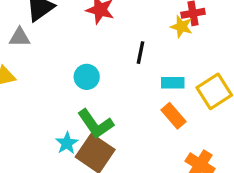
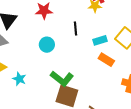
cyan circle: (87, 77) -> (47, 45), moved
cyan star: (67, 143) -> (19, 79), moved

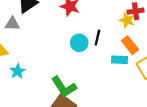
cyan circle: (47, 45) -> (79, 43), moved
orange rectangle: (106, 60) -> (130, 45), moved

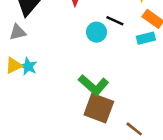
black line: (97, 38) -> (115, 21), turned -63
cyan star: (17, 71) -> (28, 66), moved

